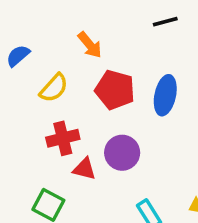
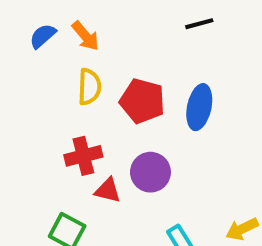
orange arrow: (90, 45) -> (85, 36), moved
blue semicircle: (18, 56) -> (43, 36), moved
yellow semicircle: (54, 88) -> (89, 87), moved, turned -40

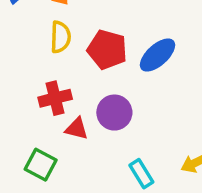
blue ellipse: (199, 107) -> (158, 55), turned 36

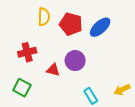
red cross: (55, 98) -> (27, 52), moved
green square: (41, 165) -> (22, 88), moved

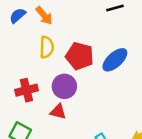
purple circle: (75, 61) -> (64, 86), moved

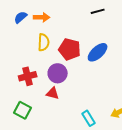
orange arrow: (44, 16) -> (42, 17), turned -49

